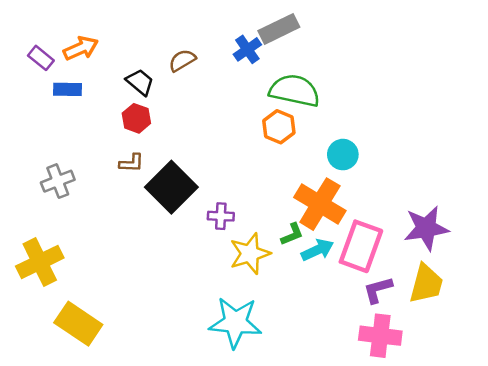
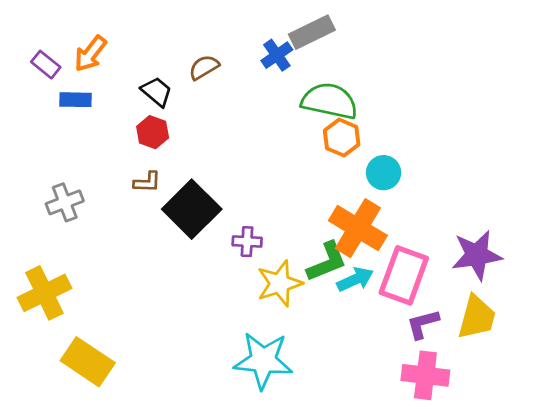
orange arrow: (81, 48) -> (90, 54), turned 152
orange hexagon: (279, 127) -> (342, 138), moved
green L-shape: (292, 234) -> (327, 262), size x1.6

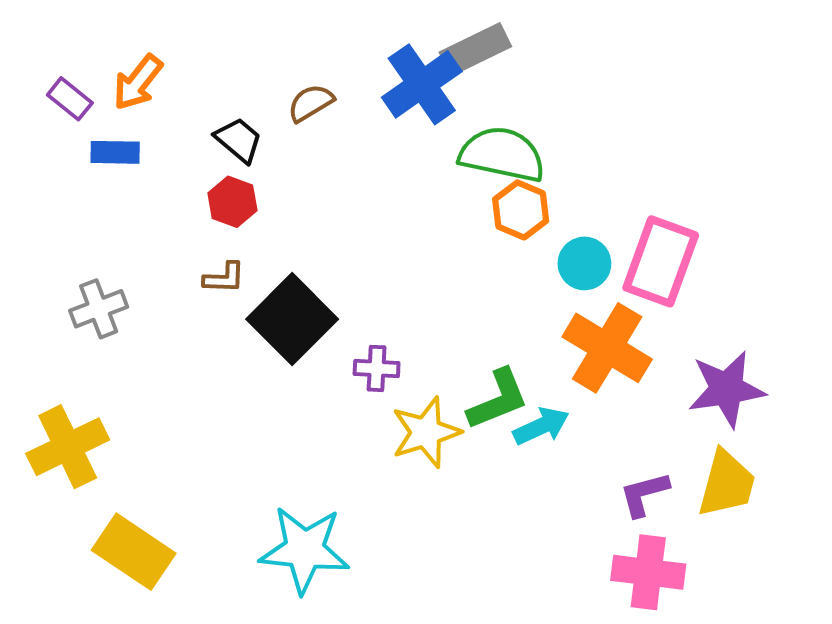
blue cross: (277, 55) -> (422, 84), size x1.6
orange cross: (358, 228) -> (607, 348), moved
pink rectangle: (404, 275) -> (661, 261), moved
cyan star: (263, 360) -> (304, 550), moved

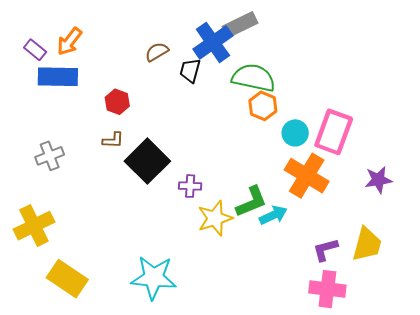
black trapezoid: (239, 140) -> (190, 71), moved, turned -115
blue rectangle: (115, 152) -> (58, 77), size x1.6
purple star: (727, 389) -> (378, 180), moved, size x0.7

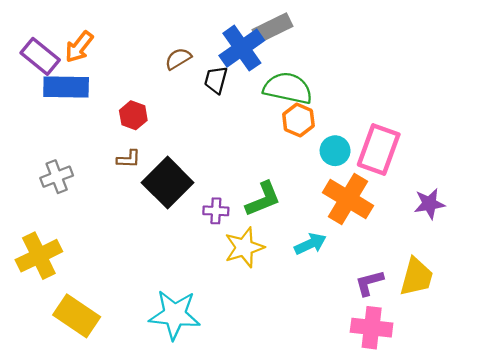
purple rectangle: (35, 50) -> (40, 56), size x1.5
green L-shape: (251, 202) -> (263, 199), moved

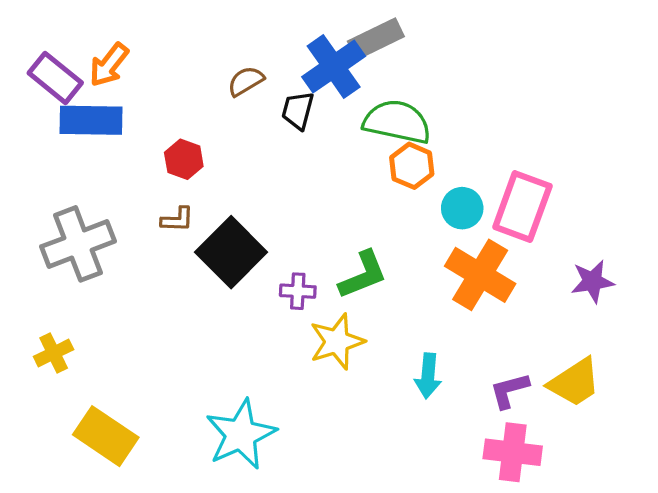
gray cross: (57, 177) -> (78, 244), size x1.6
cyan arrow: (310, 244) -> (428, 376), moved, turned 120
yellow cross: (39, 256) -> (54, 353), size x0.6
yellow trapezoid: (416, 277) -> (575, 382), turned 42
cyan star: (175, 315) -> (241, 434), turned -30

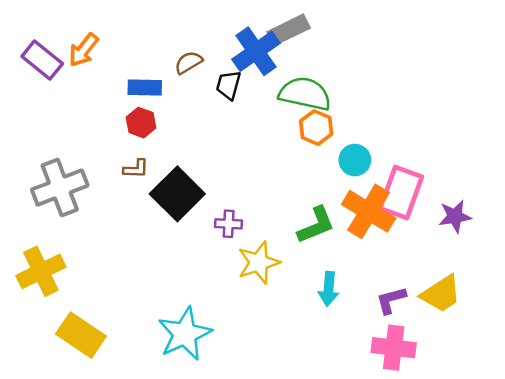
blue rectangle: (91, 120) -> (145, 87), moved, size x0.7
pink rectangle: (522, 207) -> (401, 193), moved
green L-shape: (363, 275) -> (316, 225), moved
yellow cross: (54, 353) -> (41, 271), size x1.6

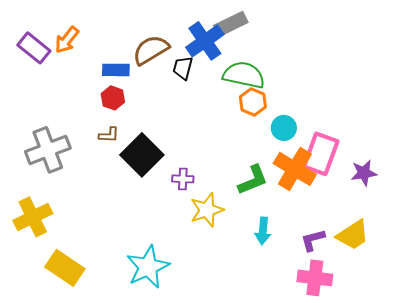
brown semicircle: (189, 62) -> (151, 50), size x1.6

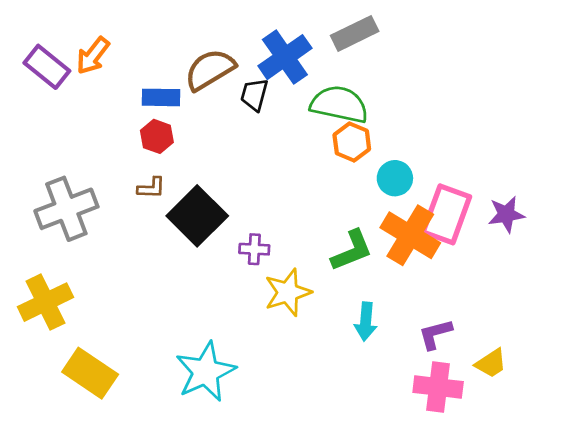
gray rectangle: (231, 24) -> (355, 33), moved
purple star: (364, 173) -> (506, 214), moved
yellow trapezoid: (353, 235) -> (491, 363), moved, size x0.7

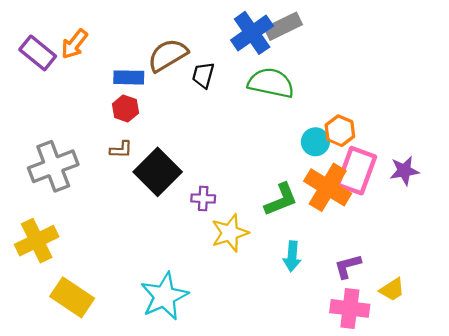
blue cross: (285, 57) -> (252, 33), moved
orange hexagon: (352, 142) -> (340, 131), moved

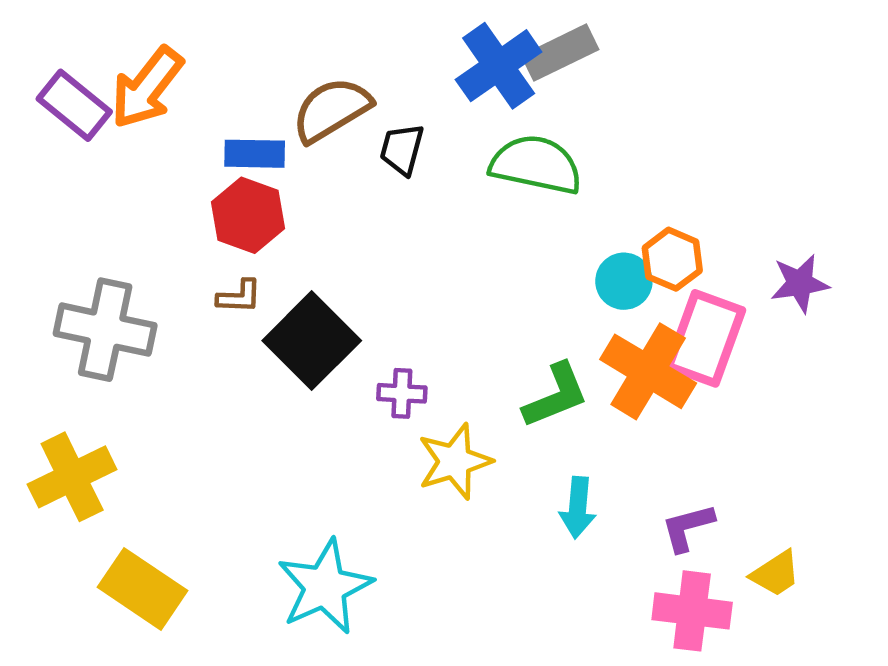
orange arrow: (74, 44) -> (147, 88), size x1.4
red hexagon: (125, 108) -> (248, 215), size x1.4
gray cross: (53, 166) -> (105, 330), turned 33
purple star: (404, 171) -> (800, 283), moved

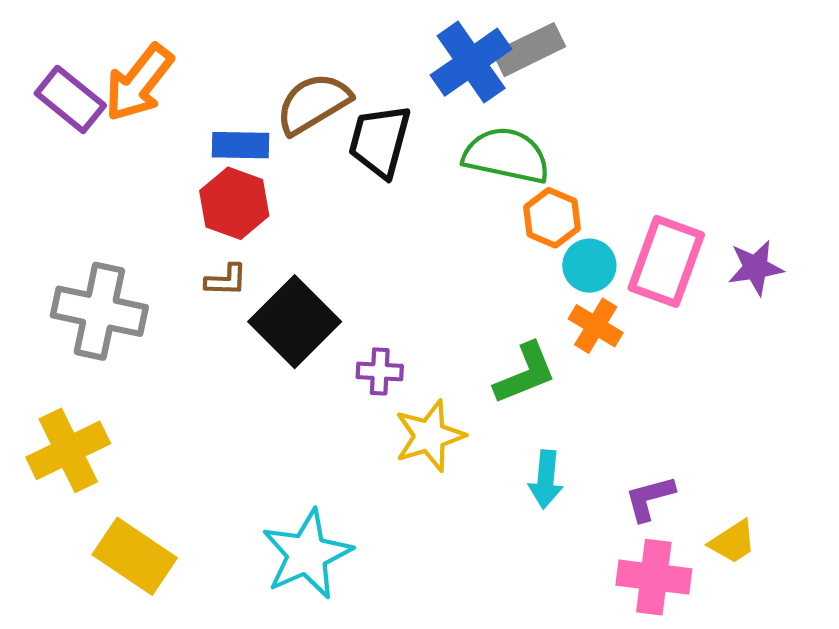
black trapezoid: (402, 149) -> (380, 141), size x1.5
orange hexagon: (672, 259) -> (552, 218), moved
pink rectangle: (705, 338) -> (666, 261), moved
orange cross: (648, 371) -> (596, 326), moved, size x0.6

